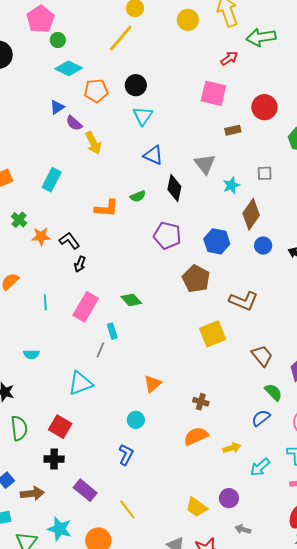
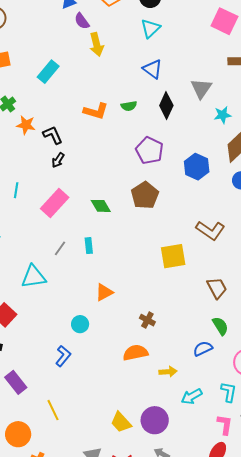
brown pentagon: (196, 279) -> (145, 195), moved
cyan rectangle: (112, 331) -> (89, 246), moved
purple circle: (229, 498) -> (155, 420), size x1.4

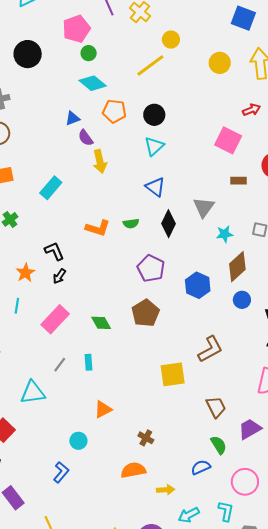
orange star: (26, 125) -> (25, 273), moved, turned 30
brown L-shape: (210, 230) -> (210, 349), turned -64

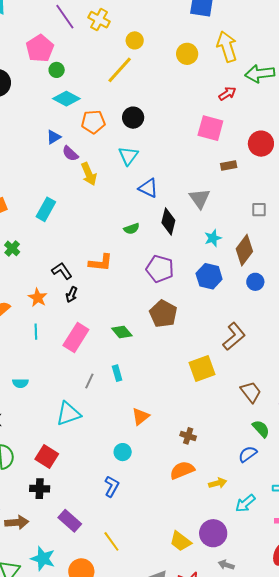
cyan triangle: (154, 146) -> (128, 156), moved
orange L-shape: (98, 228) -> (101, 263), moved
cyan star: (225, 234) -> (213, 238), moved

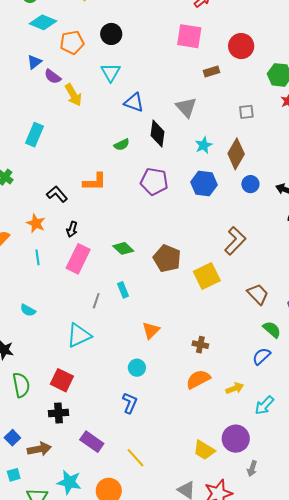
black arrow: (72, 295) -> (72, 229), moved
brown pentagon: (163, 314) -> (167, 258), moved
cyan semicircle: (20, 383) -> (28, 310), turned 35
gray arrow: (226, 565) -> (252, 469), turned -84

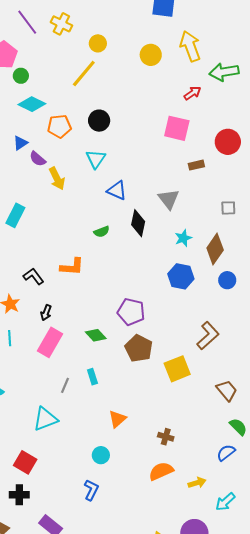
purple pentagon: (154, 181) -> (131, 312), moved

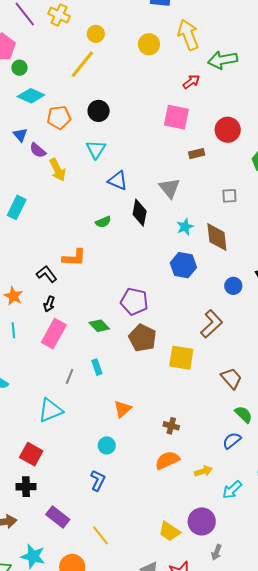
blue triangle: (20, 143) -> (20, 135), turned -35
brown diamond: (215, 249) -> (217, 237), turned -40
black L-shape: (34, 276) -> (47, 274), moved
blue circle: (227, 280) -> (233, 286), moved
yellow square: (177, 369) -> (181, 358), turned 32

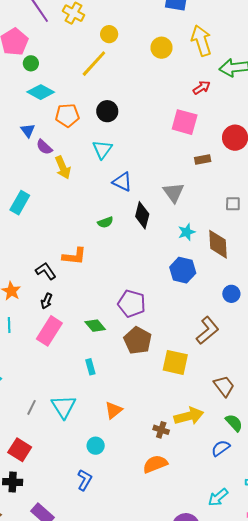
gray line: (70, 376) -> (31, 407), moved
cyan triangle: (50, 410) -> (63, 407), moved, turned -44
yellow arrow: (203, 471) -> (189, 416), moved, size x1.6

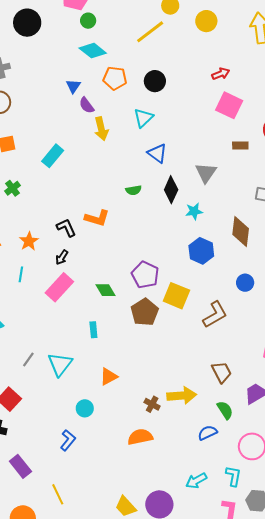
yellow circle: (162, 48) -> (206, 21), moved
red arrow: (202, 88) -> (221, 74), moved
cyan star: (187, 232) -> (194, 211), moved
yellow square: (175, 362) -> (176, 296), moved

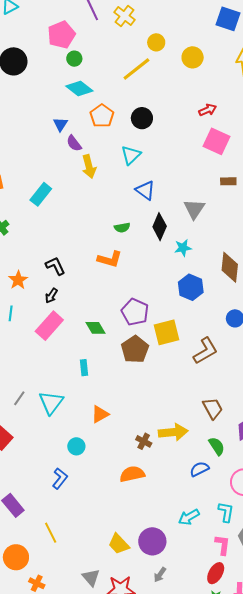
orange pentagon: (115, 78) -> (102, 116), turned 30
orange L-shape: (97, 218) -> (110, 259), moved
yellow square: (176, 296) -> (166, 332), turned -36

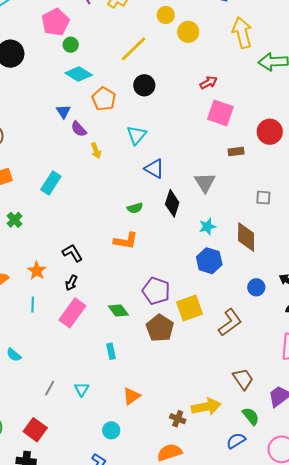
yellow circle: (156, 42) -> (166, 15), moved
black circle: (142, 118) -> (144, 85), moved
yellow arrow: (89, 167) -> (96, 151), size x0.7
cyan star: (183, 248) -> (207, 227), moved
cyan triangle: (51, 403) -> (82, 389), size x0.6

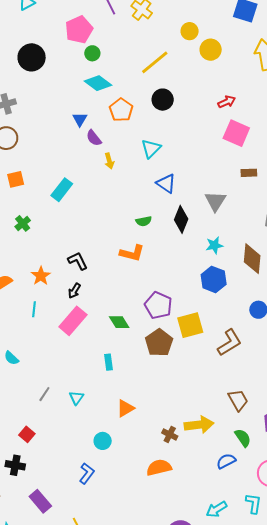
red square: (35, 430) -> (27, 434), size x0.7

